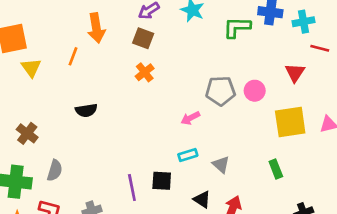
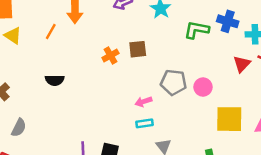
brown square: (143, 38) -> (138, 49), moved, turned -36
yellow triangle: (31, 68) -> (13, 35), turned -30
red triangle: (295, 73) -> (242, 64), moved
cyan rectangle: (188, 155) -> (144, 123), moved

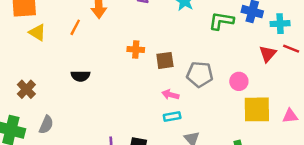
brown square: (138, 49) -> (165, 60), moved
orange cross: (110, 56) -> (136, 49), turned 35
pink circle: (203, 87) -> (239, 81), moved
pink arrow: (143, 102) -> (170, 95), turned 35

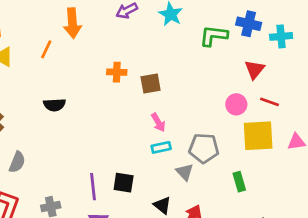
red line: (291, 49) -> (269, 102), moved
red triangle: (268, 54) -> (255, 69), moved
gray pentagon: (200, 74) -> (204, 148), moved
pink arrow: (170, 95) -> (158, 122), turned -133

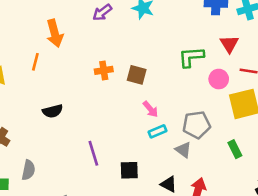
green L-shape: (214, 36) -> (191, 57), moved
brown square: (151, 83) -> (137, 75), turned 36
purple line: (93, 187) -> (93, 153), moved

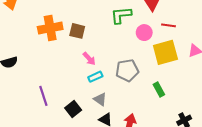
orange cross: (104, 70) -> (50, 28), size x1.6
gray triangle: (183, 150) -> (100, 99), moved
black square: (129, 170) -> (73, 109), turned -35

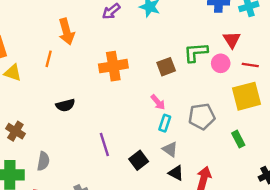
brown square: (77, 31) -> (166, 67), moved, turned -35
pink circle: (144, 33) -> (221, 63), moved
cyan rectangle: (95, 77) -> (165, 123), turned -48

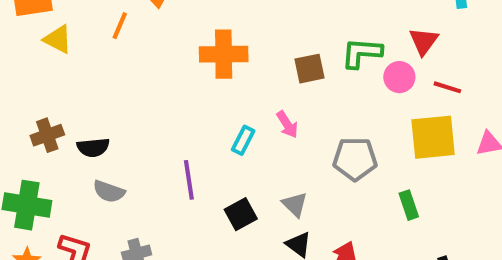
black semicircle: (65, 105) -> (93, 147), moved
cyan rectangle: (165, 123) -> (243, 140), moved
brown cross: (15, 131) -> (47, 135), turned 30
gray semicircle: (43, 161) -> (109, 191), moved, turned 90

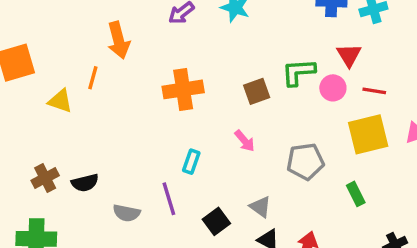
yellow triangle: (58, 39) -> (60, 101), moved
cyan rectangle: (243, 140) -> (191, 162), moved
gray semicircle: (109, 191) -> (127, 213), moved

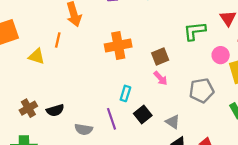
pink circle: (333, 88) -> (221, 55), moved
brown square: (257, 91) -> (160, 57), moved
black square: (216, 221) -> (143, 114), moved

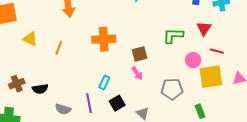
orange line: (58, 40) -> (59, 48), moved

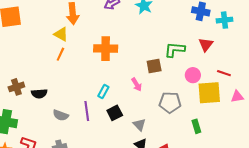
yellow triangle: (30, 39) -> (61, 34), moved
red line: (217, 51) -> (224, 73), moved
brown square: (140, 54) -> (154, 66), moved

